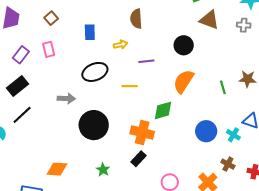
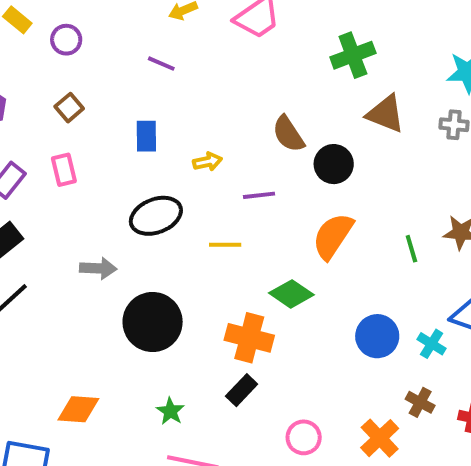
brown semicircle: (136, 19) -> (288, 134), moved, turned -30
green diamond: (163, 110) -> (291, 294), turned 50

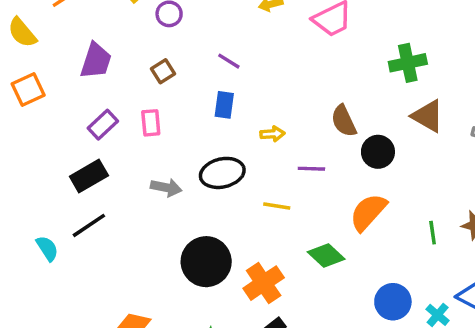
purple line: (161, 64) -> (229, 61), moved
gray arrow: (98, 268) -> (166, 188), moved
orange cross: (249, 338) -> (264, 283), moved, turned 33

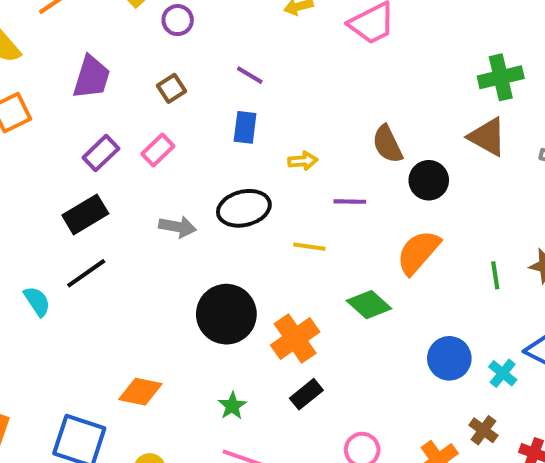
green cross: (408, 63) -> (501, 77), moved
pink rectangle: (151, 123) -> (158, 150), turned 52

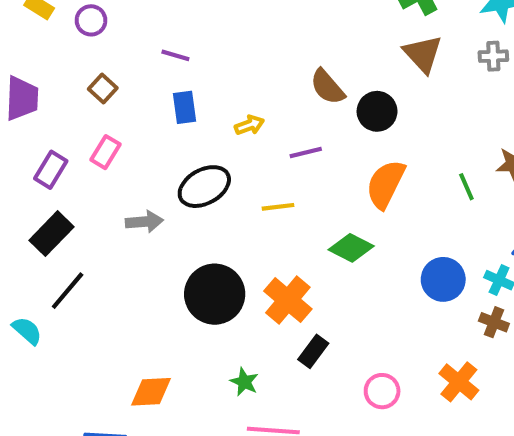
brown triangle: (487, 137) -> (423, 54), turned 33
brown cross: (483, 430) -> (494, 322), moved

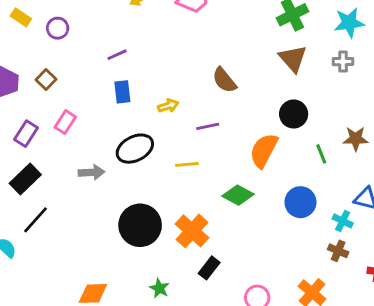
purple line: (175, 55) -> (117, 55), turned -42
brown square: (103, 89) -> (46, 80), moved
black circle: (377, 111) -> (294, 114), moved
blue circle: (443, 279) -> (300, 202), moved

